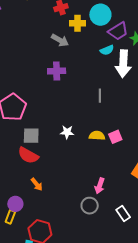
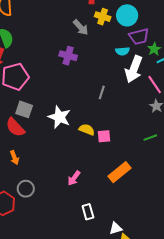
white star: (67, 132) -> (59, 117), size x1.6
gray circle: (90, 206) -> (26, 189), moved

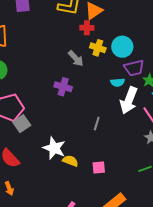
gray square: (24, 109) -> (22, 124), moved, turned 36
yellow semicircle: (87, 130) -> (70, 161), moved

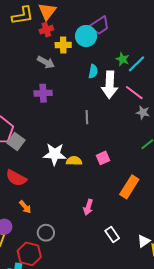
purple trapezoid: (134, 68) -> (99, 26), moved
cyan semicircle: (118, 82) -> (93, 71), turned -56

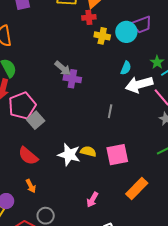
gray arrow: (46, 62) -> (63, 68), moved
white arrow: (110, 85) -> (139, 84), turned 60
white star: (55, 154) -> (69, 155), moved
pink square: (103, 158) -> (117, 155), size x1.6

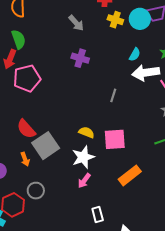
gray arrow: (63, 68) -> (76, 23), moved
gray square: (36, 120) -> (46, 146), moved, size x1.5
white star: (69, 155) -> (83, 157), moved, turned 30

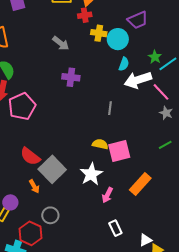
cyan circle: (140, 19) -> (118, 39), moved
yellow semicircle: (87, 132) -> (100, 144), moved
pink arrow: (84, 181) -> (107, 195), moved

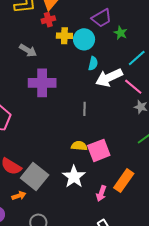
green star: (155, 57) -> (120, 33), moved
purple cross: (71, 77) -> (42, 83), size x1.5
orange arrow: (34, 186) -> (19, 196), turned -72
pink arrow: (107, 195) -> (101, 193), moved

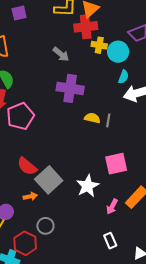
red cross: (48, 20) -> (86, 27), size x1.6
yellow semicircle: (79, 146) -> (92, 118), moved

